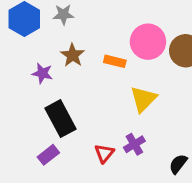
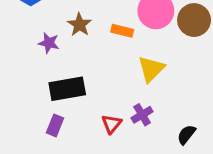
black rectangle: (60, 119) -> (67, 89), turned -72
purple rectangle: (48, 155) -> (55, 125), turned -30

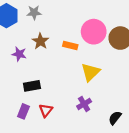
black rectangle: (67, 89) -> (32, 86), size x0.7
red triangle: (112, 124) -> (46, 110), moved

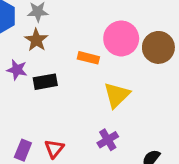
brown star: (40, 41) -> (36, 40), moved
black rectangle: (32, 86) -> (45, 82), moved

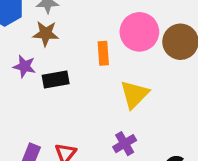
brown star: (36, 40) -> (46, 34), turned -30
orange rectangle: (88, 58) -> (103, 53), turned 72

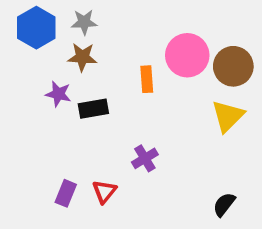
yellow triangle: (134, 94) -> (228, 116), moved
purple cross: (125, 144) -> (145, 158), moved

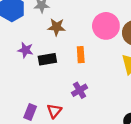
brown star: (82, 57) -> (57, 27), moved
orange rectangle: (147, 79) -> (81, 55), moved

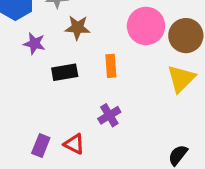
purple star: (26, 50) -> (34, 44), moved
red triangle: (54, 111) -> (74, 144), turned -42

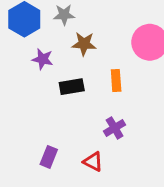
red triangle: (74, 144) -> (93, 162), moved

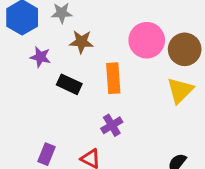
orange rectangle: (116, 80) -> (113, 78), size x1.4
black rectangle: (72, 87) -> (69, 84), turned 35

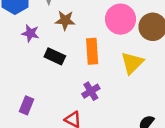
yellow triangle: (180, 90) -> (132, 63), moved
purple rectangle: (46, 154) -> (27, 105), moved

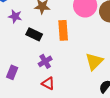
yellow triangle: (132, 63) -> (94, 61), moved
purple cross: (91, 91) -> (45, 61), moved

